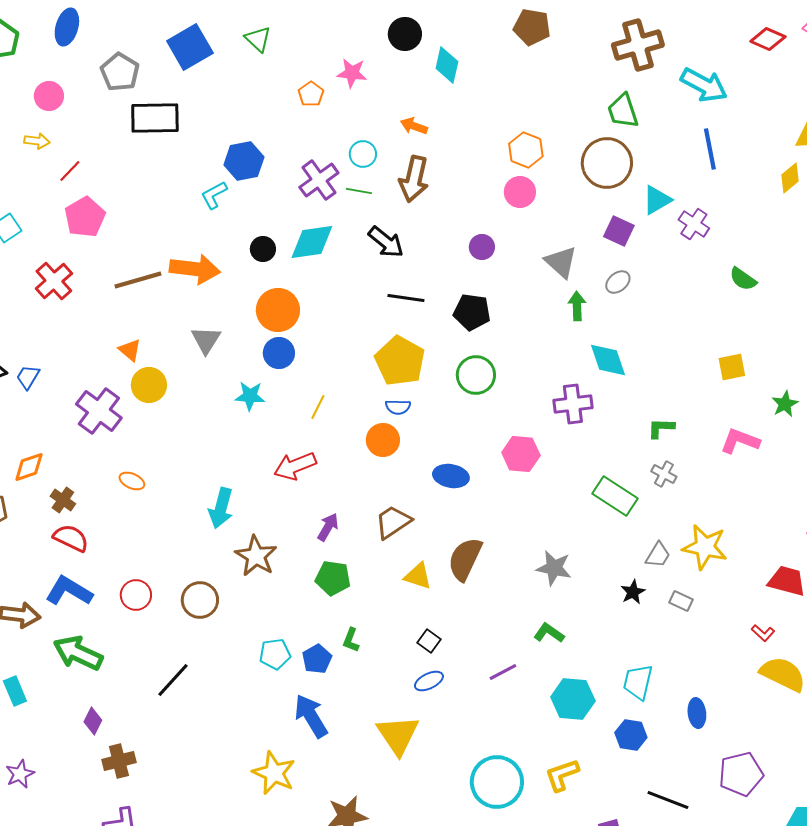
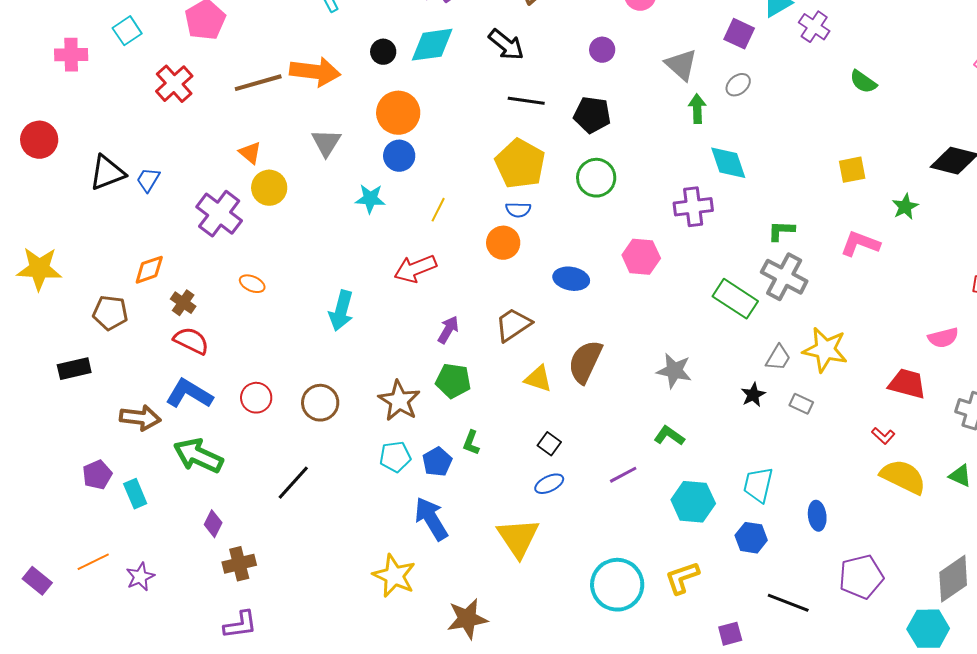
gray cross: (664, 474) -> (784, 277), size x1.8
brown star: (256, 556) -> (399, 401), moved

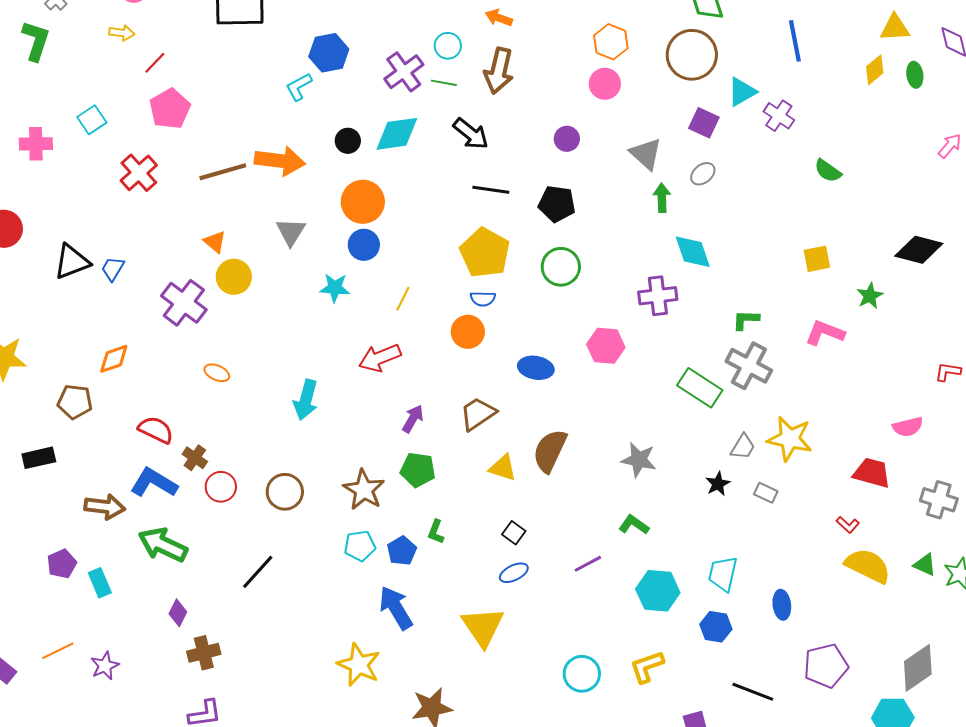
brown cross: (183, 303) -> (195, 458), moved
cyan circle: (617, 585) -> (582, 674), size x0.7

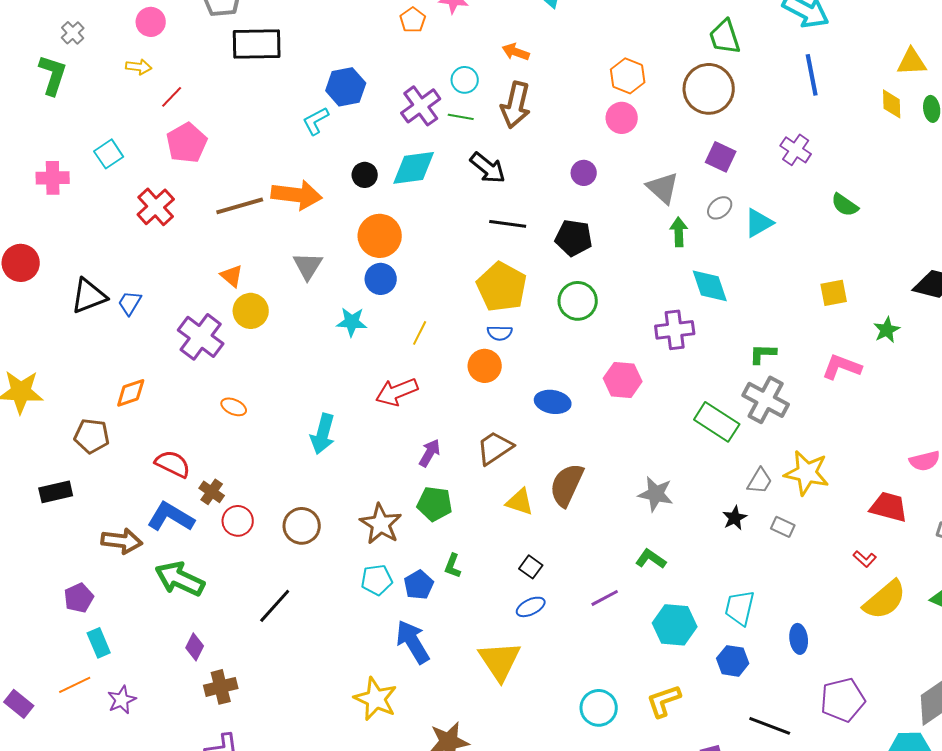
yellow diamond: (875, 70) -> (892, 104), turned -52
cyan triangle: (742, 92) -> (759, 223), moved
yellow semicircle: (868, 566) -> (885, 600), turned 114
cyan rectangle: (100, 583) -> (99, 643), moved

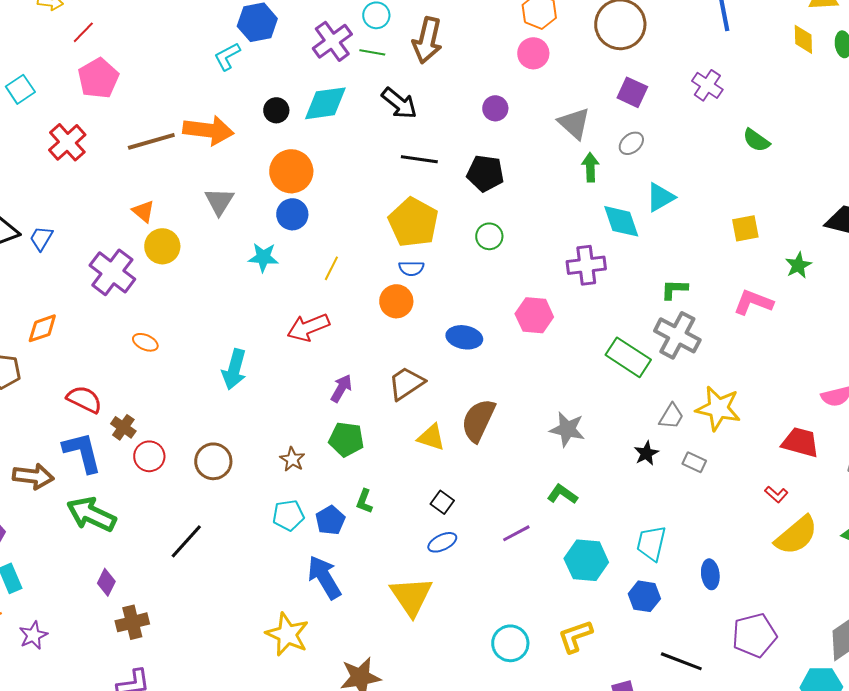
cyan triangle: (759, 223) -> (660, 197), moved
green circle: (578, 301) -> (489, 236), size x0.7
blue L-shape: (171, 517) -> (82, 452), turned 45
brown star: (381, 524) -> (292, 459), size x0.6

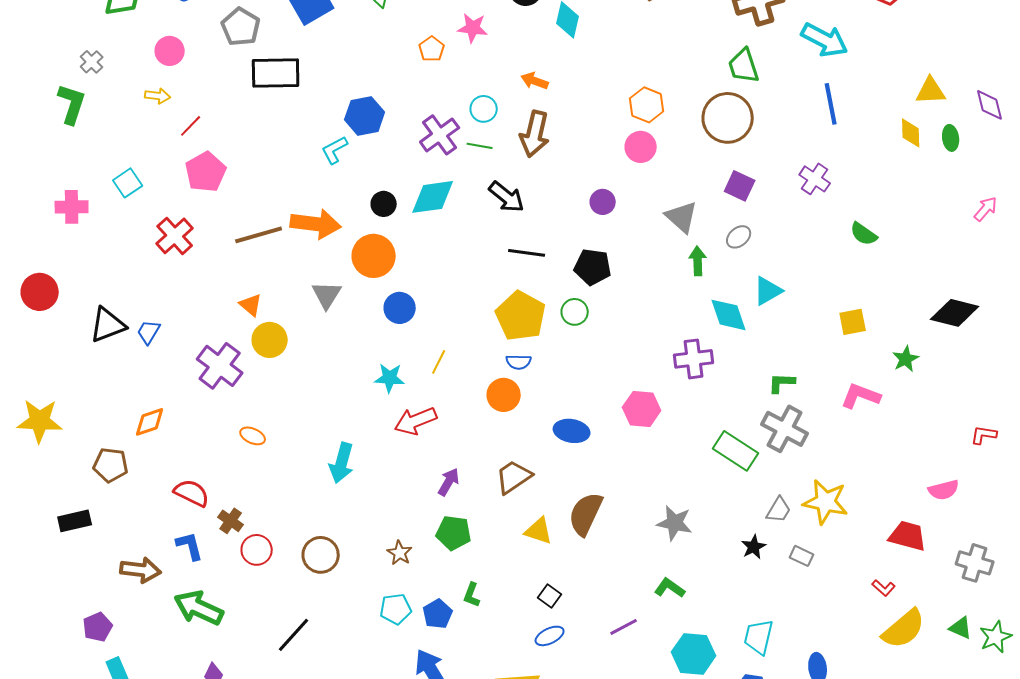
orange circle: (291, 171) -> (374, 256), moved
green circle: (489, 236) -> (575, 312), moved
cyan star: (263, 257) -> (390, 378), moved
blue L-shape: (82, 452) -> (190, 546), size x0.7

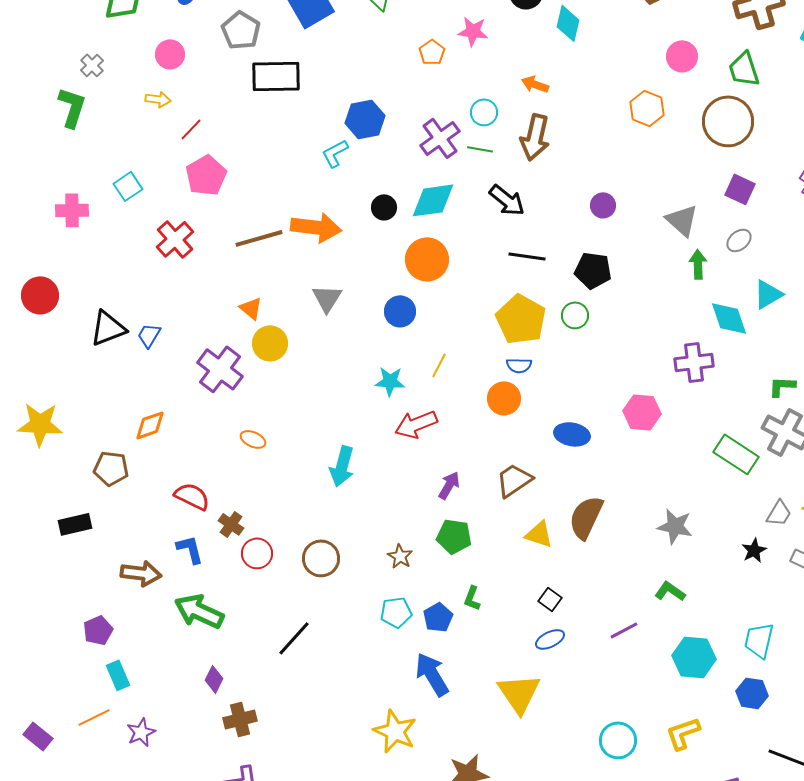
pink circle: (641, 147) -> (682, 56), moved
orange circle: (374, 256) -> (427, 259), moved

